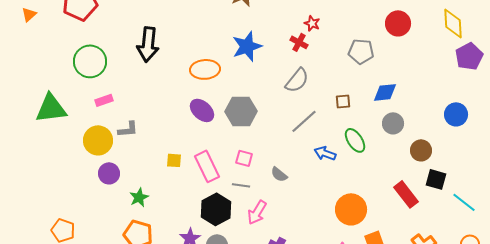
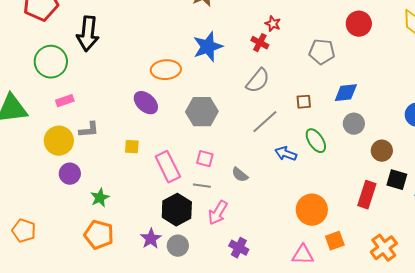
black arrow: (148, 44) -> (88, 34), moved
purple ellipse: (202, 110) -> (146, 103), moved
yellow square: (174, 160) -> (132, 147), moved
red rectangle: (406, 194) -> (367, 195), turned 56

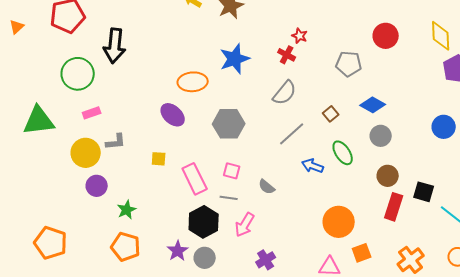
blue diamond: (346, 93) -> (373, 105), turned 35
brown square: (304, 102) -> (331, 114), turned -35
brown circle: (382, 151) -> (388, 176), moved
orange pentagon: (24, 231) -> (51, 243), size x1.4
purple cross: (239, 248) -> (266, 260), turned 30

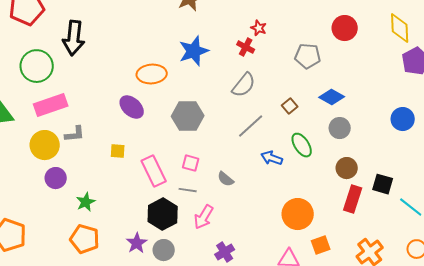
pink rectangle: (92, 113) -> (51, 105), size x1.8

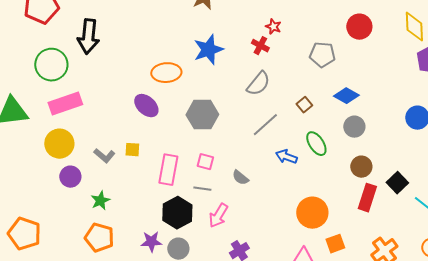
gray L-shape: (75, 134) -> (104, 156), moved, turned 45
pink rectangle: (154, 171) -> (168, 170), turned 36
black square: (383, 184) -> (397, 183), turned 30
purple star: (137, 243) -> (151, 242), turned 30

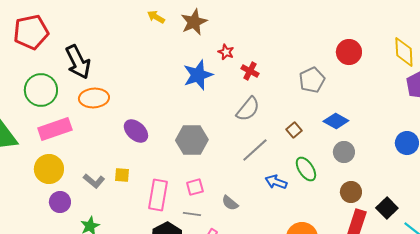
red star: (273, 27) -> (226, 52), moved
black arrow: (88, 37) -> (78, 62), turned -32
gray pentagon: (322, 55) -> (312, 80), turned -30
orange ellipse: (166, 73) -> (94, 98), moved
pink square: (205, 162) -> (195, 187), turned -30

